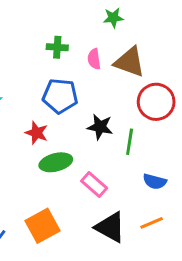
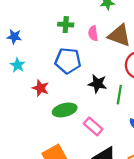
red star: (37, 133) -> (41, 88), moved

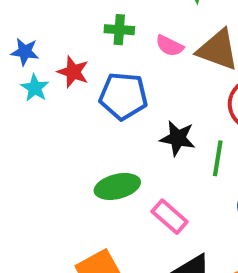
pink semicircle: (93, 33) -> (170, 46), turned -56
cyan star: (18, 65) -> (35, 88), moved
red star: (41, 88) -> (73, 72), moved

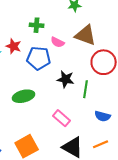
pink semicircle: (170, 46) -> (58, 42), moved
green ellipse: (117, 186) -> (24, 96), moved

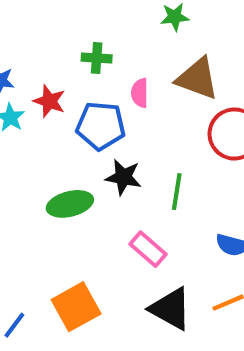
pink semicircle: (58, 42) -> (140, 93), turned 64
black star: (66, 79) -> (123, 177), moved
green line: (86, 89) -> (177, 192), moved

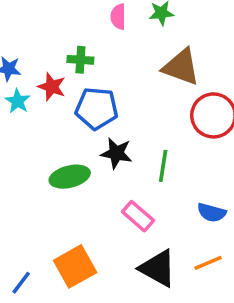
green cross: (97, 58) -> (80, 60), moved
pink semicircle: (140, 93) -> (118, 17), moved

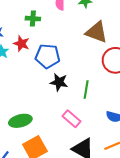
green cross: (80, 60) -> (33, 19), moved
green ellipse: (70, 177) -> (20, 121), moved

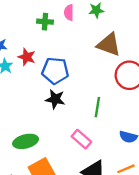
green cross: (33, 19) -> (45, 22), moved
black star: (59, 82) -> (55, 99), moved

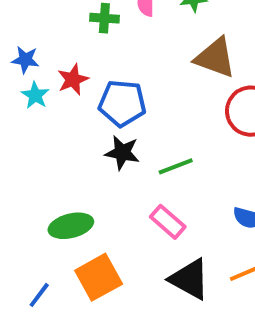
red star: (27, 57) -> (73, 79), turned 30
green line: (97, 107) -> (176, 166), moved, turned 60

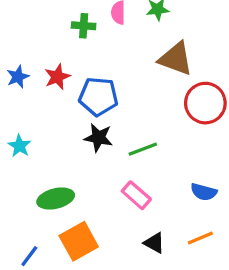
blue star: (25, 60) -> (18, 77), moved, turned -30
cyan star: (35, 95) -> (19, 146), moved
black triangle: (190, 279) -> (154, 243), size x0.6

